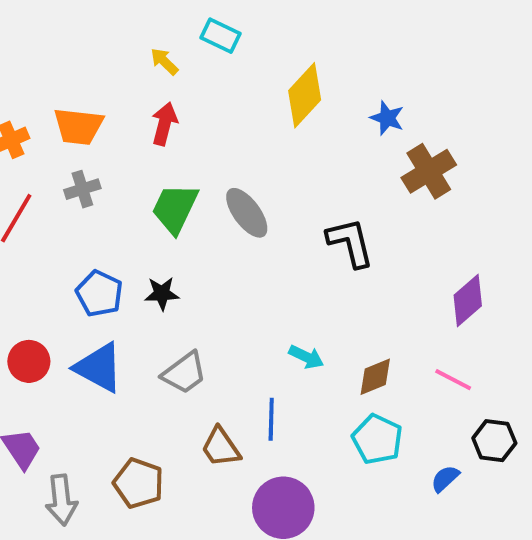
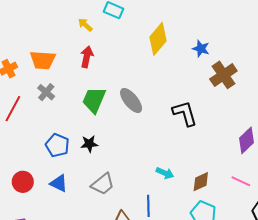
gray cross: (82, 189) -> (46, 92), turned -30
blue triangle: (99, 368) -> (59, 183), size x0.7

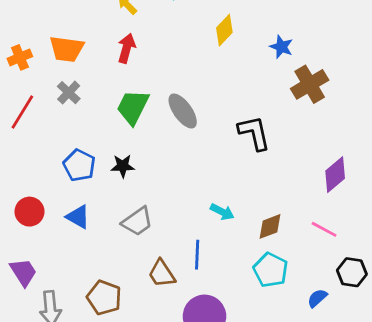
yellow diamond: (158, 39) -> (224, 30), size x0.7

